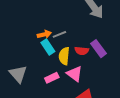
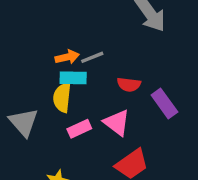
cyan rectangle: (48, 47) -> (73, 78), turned -56
purple rectangle: (99, 49) -> (164, 104), moved
yellow semicircle: (64, 56) -> (62, 98), moved

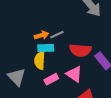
red semicircle: (129, 85) -> (80, 50), size x1.5

